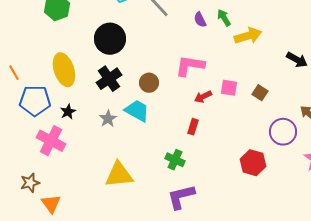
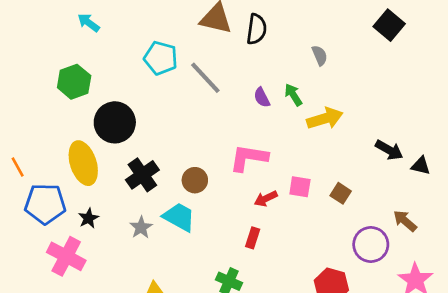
black circle: (110, 39) -> (115, 122), moved

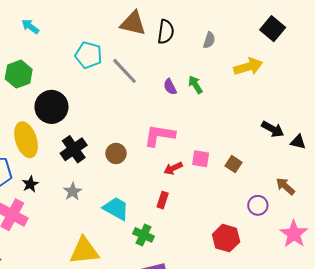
gray semicircle: (320, 55) -> (209, 40), moved, turned 42
yellow arrow: (325, 118) -> (248, 67), moved
cyan trapezoid: (179, 217) -> (116, 208), moved
purple circle: (371, 245) -> (258, 205), size x0.7

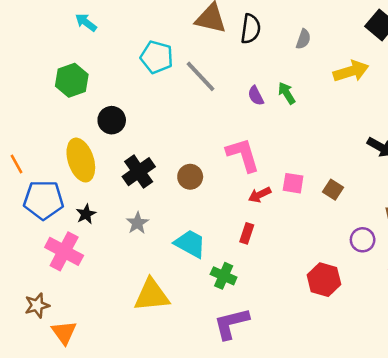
black circle: (51, 107) -> (112, 120), size x0.7
pink L-shape: (159, 135) -> (243, 155), turned 64

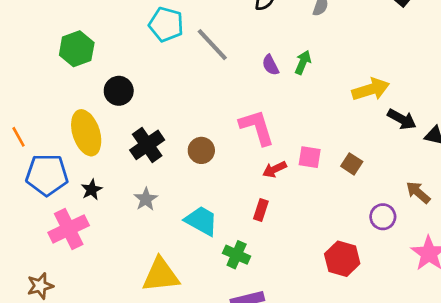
yellow arrow: (351, 71) -> (371, 89), moved
green arrow: (287, 93) -> (303, 62), turned 55
pink cross: (64, 251) -> (69, 229), turned 36

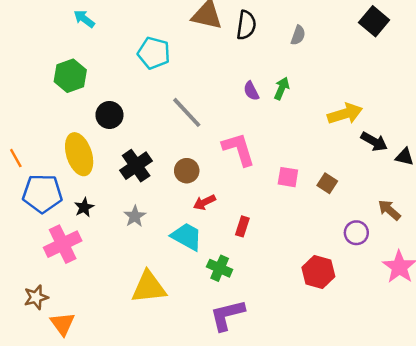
gray line: (212, 45) -> (187, 112), moved
red arrow: (274, 169) -> (204, 202), moved

